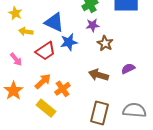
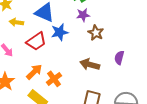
purple semicircle: (128, 69) -> (119, 58), turned -48

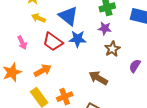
red trapezoid: (36, 41) -> (53, 42), turned 55
purple semicircle: (119, 58) -> (135, 66), moved
orange cross: (54, 79) -> (65, 97), moved

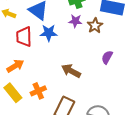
red trapezoid: (53, 42) -> (24, 37), turned 55
brown star: (112, 49) -> (95, 26), moved

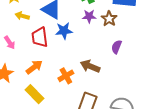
purple semicircle: (107, 57) -> (117, 47), moved
orange cross: (38, 91) -> (66, 76), moved

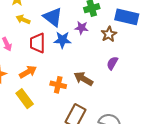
purple star: (89, 16) -> (82, 28), moved
orange cross: (66, 76) -> (58, 85), turned 35

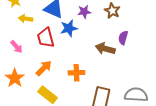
brown arrow: (83, 79) -> (105, 49), moved

